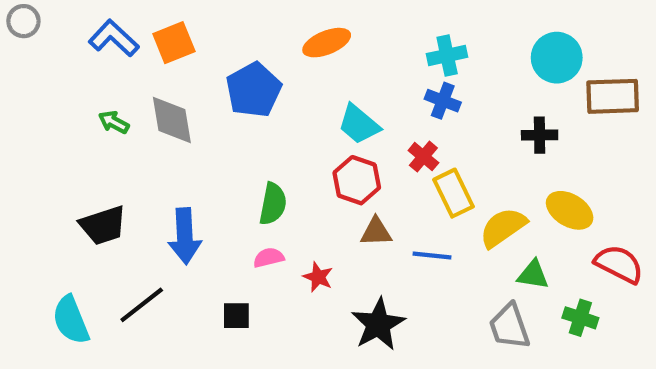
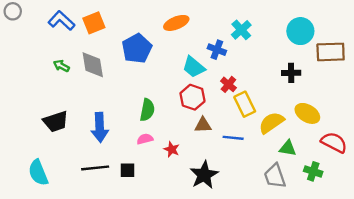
cyan cross: (447, 55) -> (241, 30), turned -30
blue cross: (443, 101) -> (217, 50), moved
black line: (142, 305) -> (95, 168), moved, turned 32

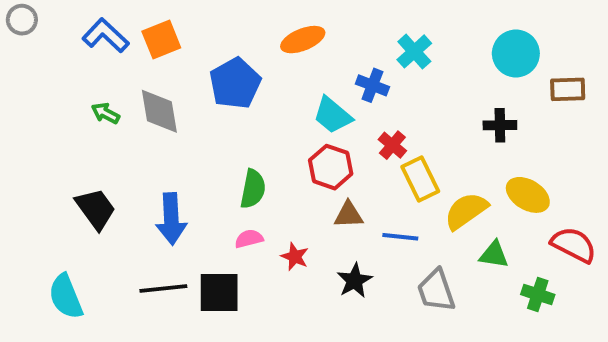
brown rectangle: (331, 52) -> (568, 89), size x0.7
black trapezoid: (56, 122) -> (96, 209), turned -108
black square: (128, 170) -> (219, 292), size x1.6
black star: (204, 175) -> (355, 281), moved, size x0.7
gray trapezoid: (275, 176) -> (436, 291), moved

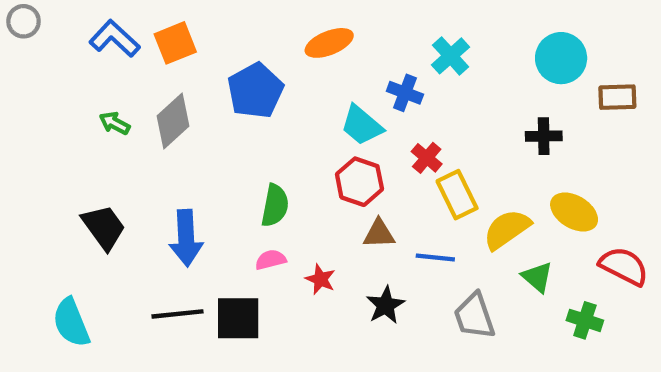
gray diamond: (159, 111) -> (173, 121), turned 57
green triangle: (494, 255) -> (537, 277), turned 32

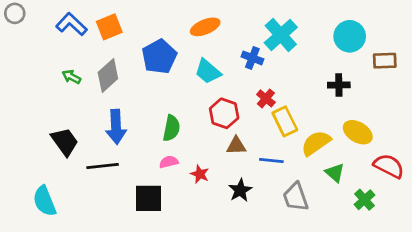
cyan cross: (451, 56) -> (281, 35), size x1.4
cyan trapezoid: (362, 125) -> (208, 71), moved
blue arrow: (186, 238) -> (116, 127), moved
black line: (177, 314) -> (103, 166), moved
green cross: (585, 320) -> (364, 200), turned 30

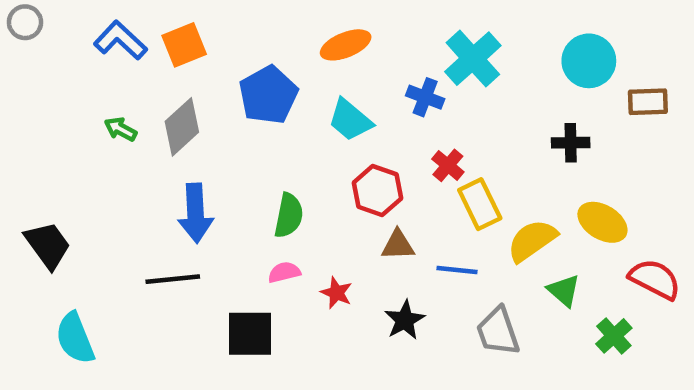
black trapezoid: (65, 142) -> (48, 245), moved

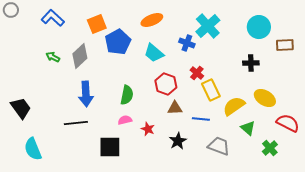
orange square: (184, 45) -> (97, 24), moved
gray trapezoid: (498, 331) -> (219, 146), turned 130

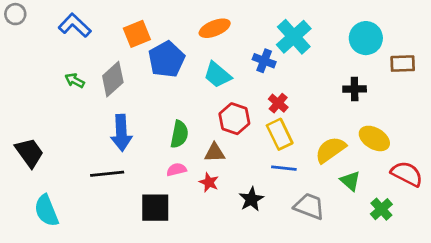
yellow rectangle: (211, 90) -> (280, 134), moved
brown triangle: (175, 108) -> (215, 153), moved

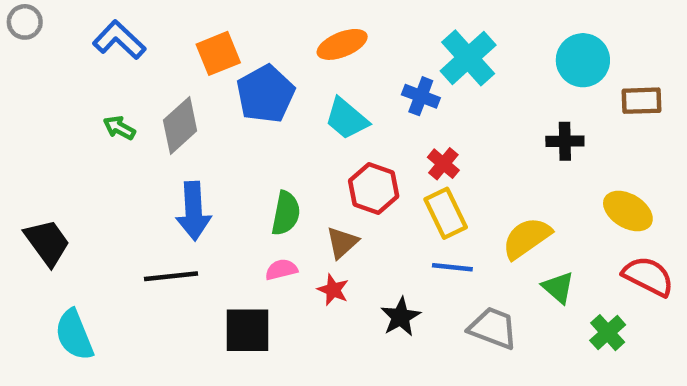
yellow ellipse: (374, 138) -> (628, 211), moved
brown triangle: (215, 153) -> (342, 243), turned -40

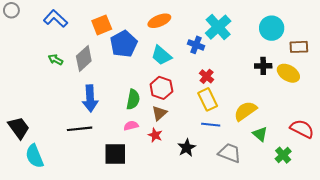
red hexagon: (374, 188) -> (161, 88), moved
yellow ellipse: (628, 211) -> (288, 73), moved
black trapezoid: (47, 243) -> (19, 128), moved

